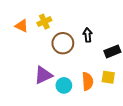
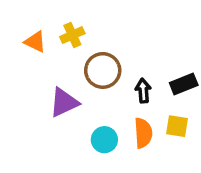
black arrow: (88, 35) -> (143, 91), moved
purple triangle: (43, 75) -> (64, 103), moved

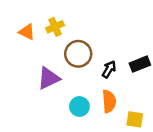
black arrow: (143, 91) -> (109, 69), turned 36
yellow square: (177, 126) -> (135, 119), moved

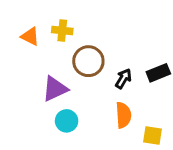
yellow cross: (55, 27) -> (62, 31), turned 30
cyan circle: (79, 106) -> (67, 121), moved

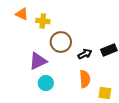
orange triangle: (30, 36) -> (22, 14), moved
black arrow: (123, 79) -> (85, 54), turned 32

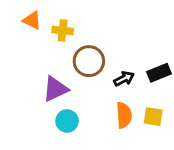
yellow square: (105, 93) -> (153, 117), moved

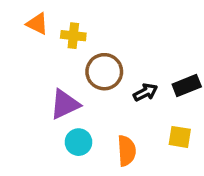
orange semicircle: (124, 115) -> (127, 151), moved

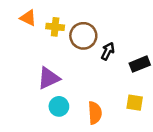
brown circle: (104, 72) -> (83, 36), moved
black arrow: (145, 92) -> (108, 51), moved, turned -36

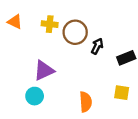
orange triangle: (28, 18) -> (15, 22), moved
cyan circle: (59, 106) -> (35, 96), moved

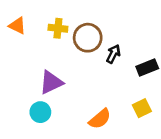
yellow square: (122, 93) -> (142, 108), turned -35
orange semicircle: (86, 102) -> (100, 119), turned 54

